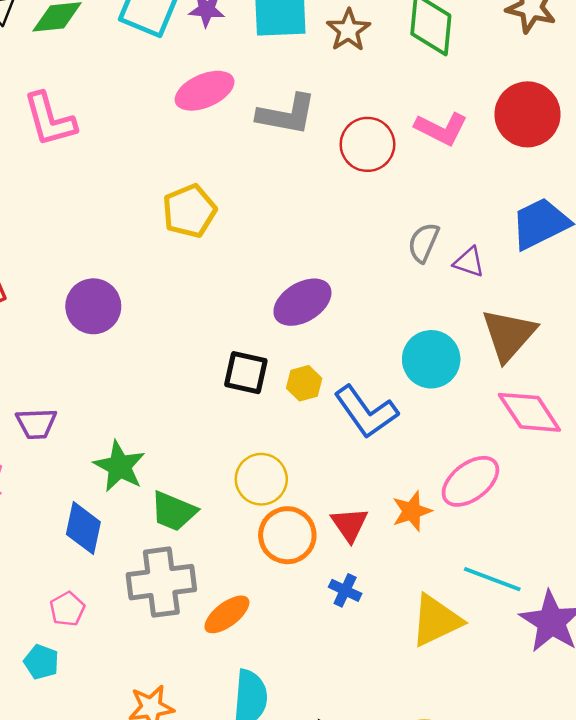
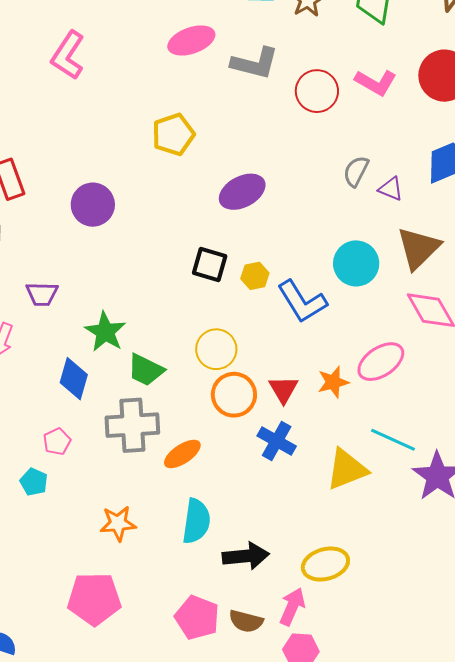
pink L-shape: (50, 120) -> (68, 55), turned 45
purple ellipse: (302, 302) -> (242, 192), moved
blue cross: (345, 590) -> (277, 441), size x1.5

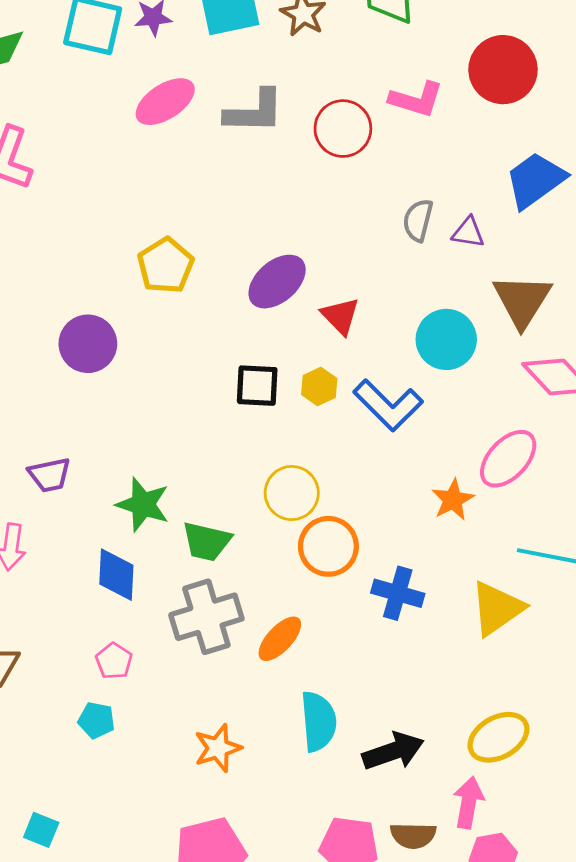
yellow pentagon: (173, 134) -> (166, 266), moved
red triangle: (283, 389) -> (340, 316), moved

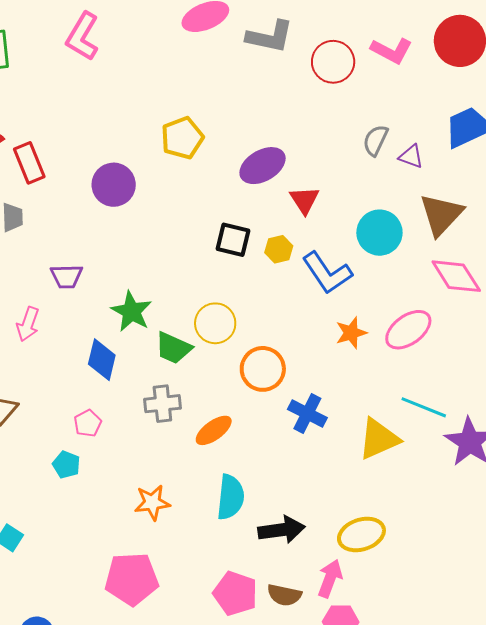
yellow circle: (292, 493) -> (215, 323), moved
orange star: (453, 500) -> (351, 333), moved
gray cross: (206, 617) -> (162, 404), size x0.7

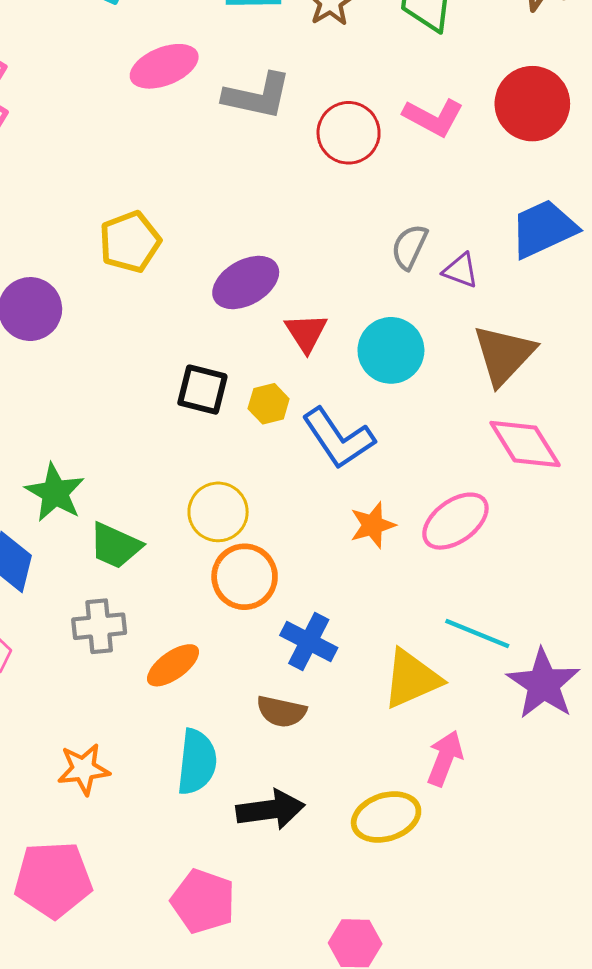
cyan circle: (379, 233) -> (391, 350), moved
yellow circle: (215, 323) -> (218, 512), moved
pink arrow: (330, 579) -> (445, 758), moved
brown semicircle: (284, 595) -> (281, 711), moved

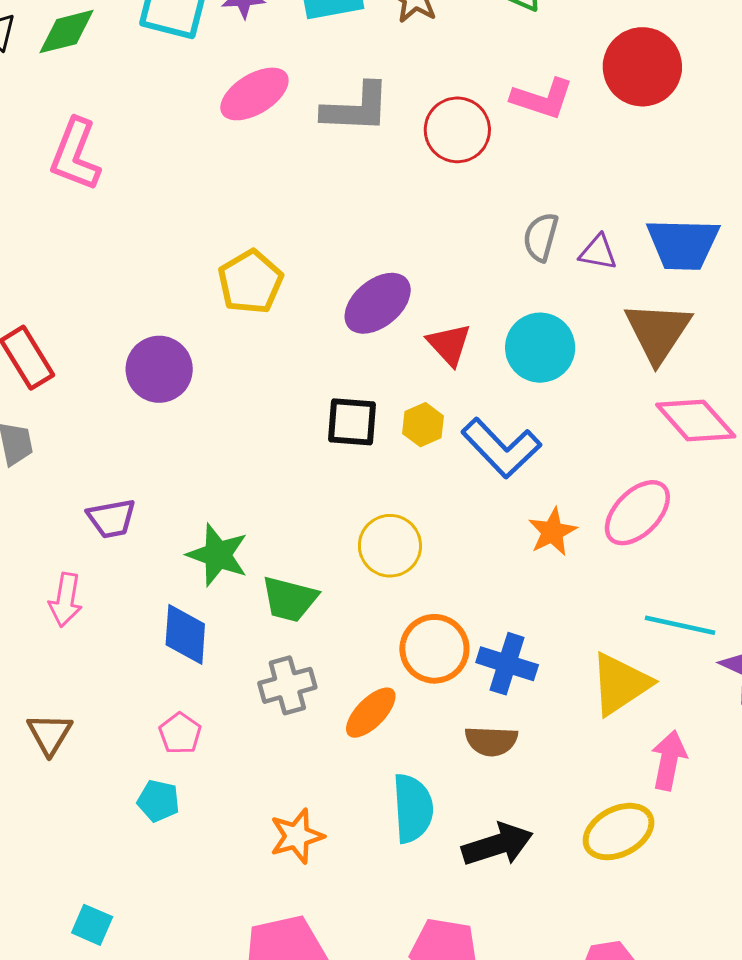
blue trapezoid: (543, 229) -> (683, 244), moved, turned -144
orange circle: (245, 577) -> (434, 649), moved

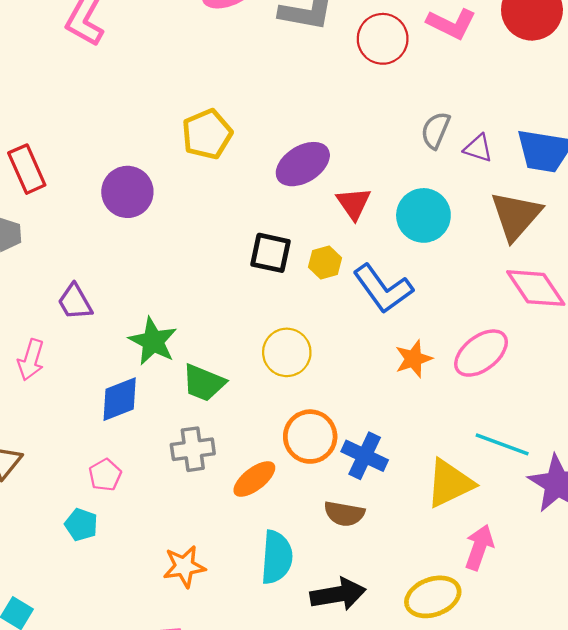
purple trapezoid: (111, 518) -> (75, 302), turned 63
blue diamond: (185, 634) -> (120, 399), turned 57

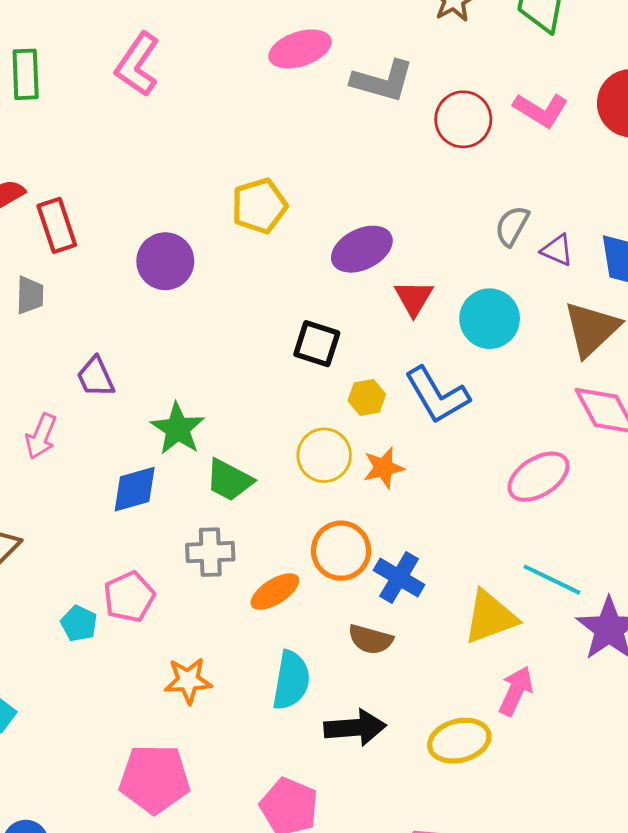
yellow hexagon: (325, 262) -> (367, 397), moved
orange star: (413, 359) -> (384, 468), moved
pink pentagon: (105, 475) -> (129, 597), moved, size x1.4

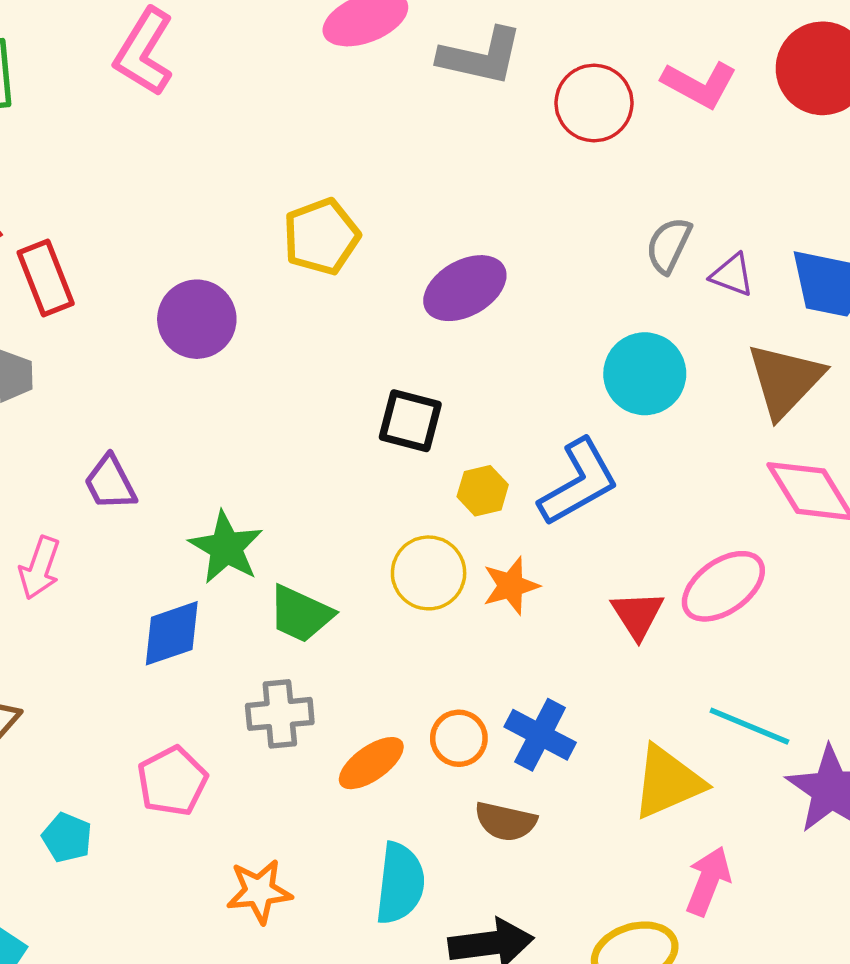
red triangle: (414, 298) -> (637, 615), moved
blue L-shape: (437, 395) -> (579, 482), turned -86
orange circle: (341, 551) -> (459, 738), moved, size x0.7
cyan pentagon: (79, 623) -> (67, 838), moved

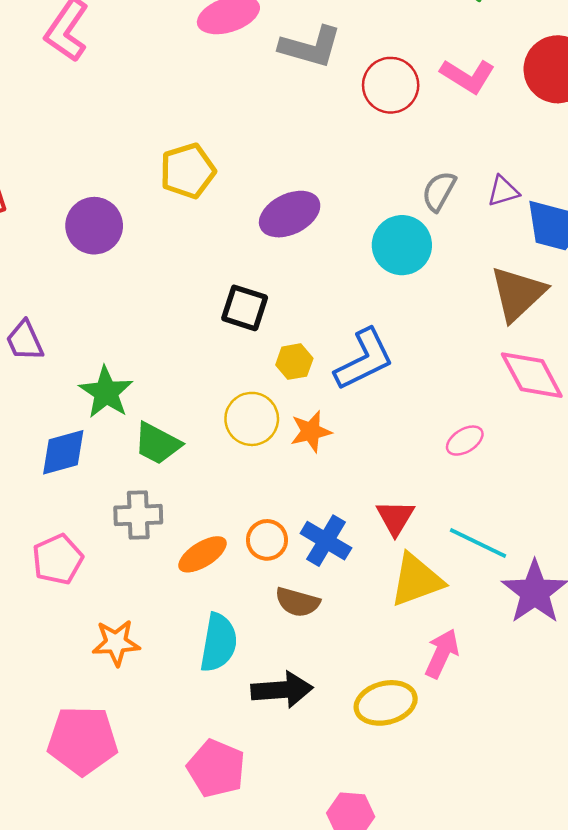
purple triangle: (732, 275) -> (503, 191), moved, turned -40
cyan circle: (645, 374) -> (402, 245), moved
pink ellipse: (723, 586) -> (465, 441), size x0.6
red triangle: (637, 615) -> (395, 518), moved

